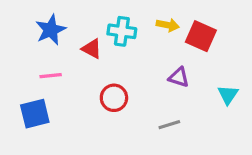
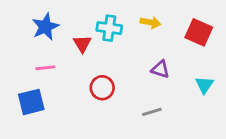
red square: (201, 36) -> (199, 32), moved
red triangle: (92, 49) -> (82, 44), turned 30

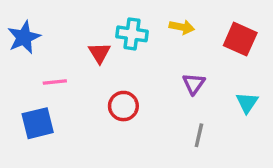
blue star: (45, 27) -> (24, 37), moved
purple triangle: (160, 69) -> (194, 84), turned 48
gray line: (152, 112) -> (199, 135), moved, turned -60

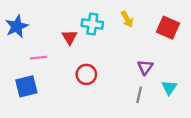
yellow arrow: (182, 27) -> (127, 19), turned 49
purple triangle: (194, 84) -> (145, 67), moved
cyan triangle: (247, 103) -> (169, 88), moved

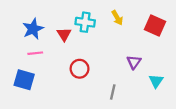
blue star: (17, 26) -> (33, 29), moved
blue square: (26, 86) -> (24, 80), turned 30
gray line: (139, 95) -> (113, 92), moved

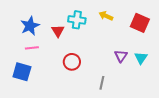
yellow arrow: (117, 18) -> (106, 16), turned 144
cyan triangle: (156, 81) -> (141, 58), moved

